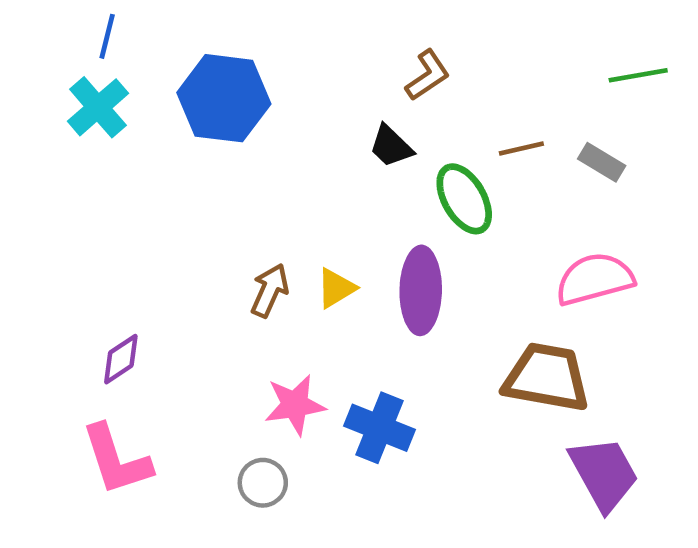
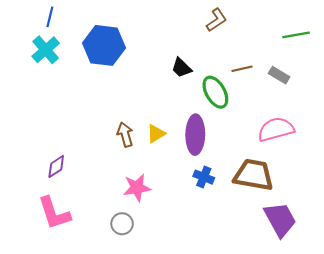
brown L-shape: (428, 75) -> (216, 20), moved
brown arrow: (270, 290) -> (125, 135), turned -40
blue cross: (380, 428) -> (204, 177), moved, size x0.7

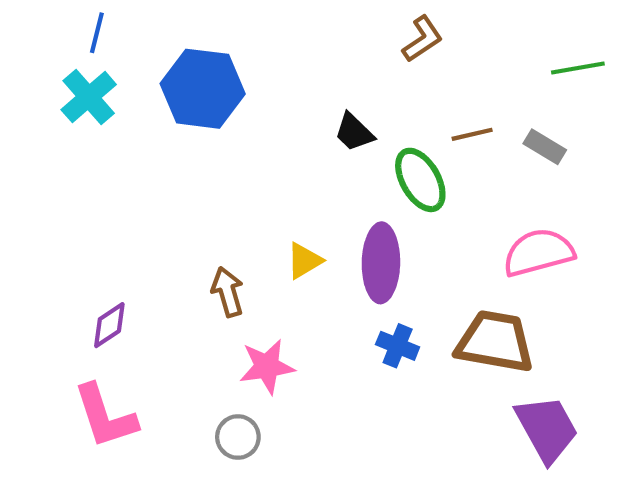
brown arrow: (125, 135) -> (228, 292), moved

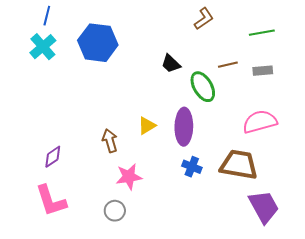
green line: (578, 68) -> (262, 33), moved
gray rectangle: (545, 147) -> (263, 71), turned -36

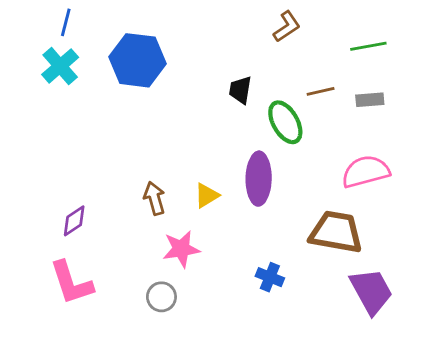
black trapezoid: (171, 64) -> (240, 90), turned 55
yellow triangle: (147, 126) -> (207, 195), moved
blue cross: (192, 167) -> (270, 277), moved

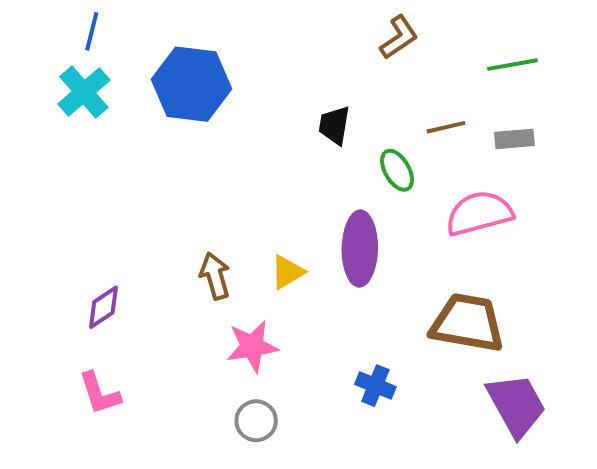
green ellipse: (285, 122) -> (397, 170), size x0.7
pink semicircle: (366, 172) -> (479, 213), moved
pink L-shape: (71, 283) -> (100, 393), size x0.7
gray circle: (161, 297) -> (256, 421), moved

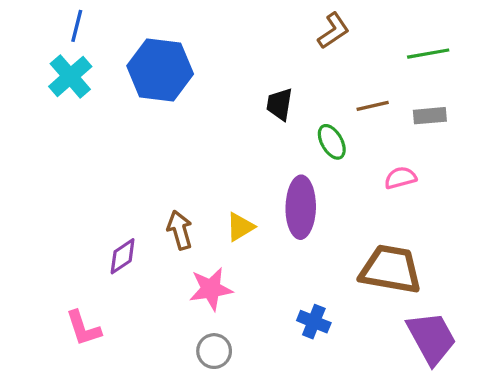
pink semicircle: (479, 213) -> (400, 178), size x0.6
purple diamond: (103, 307) -> (123, 256), moved

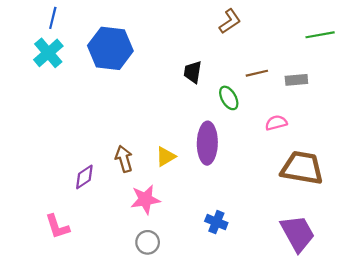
green line: (428, 54) -> (320, 35), moved
brown trapezoid: (391, 269) -> (302, 168), moved

